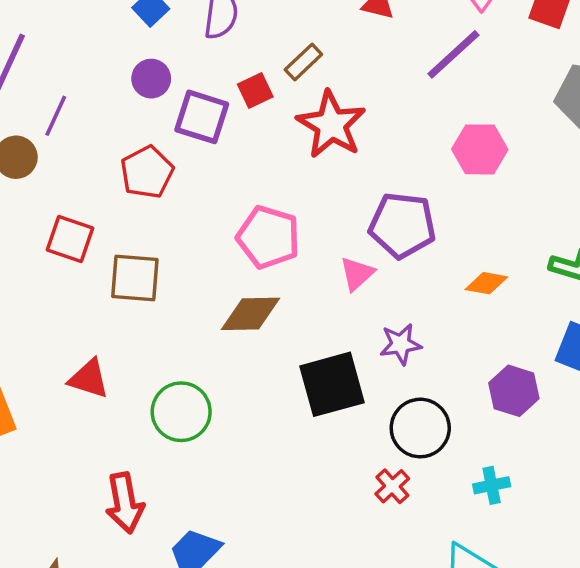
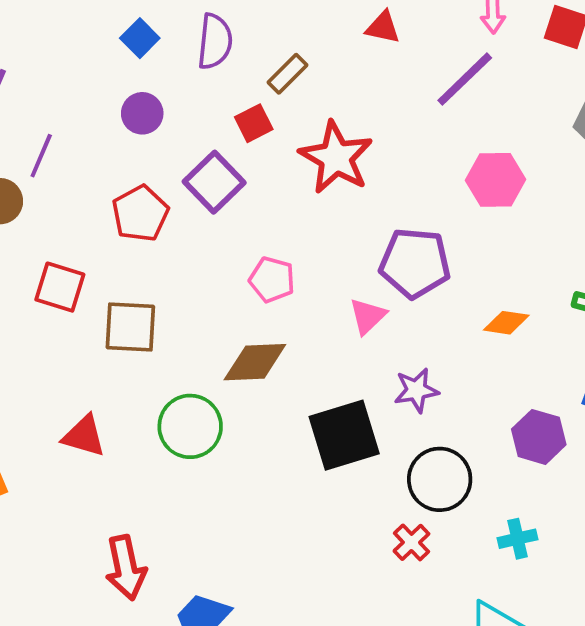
brown rectangle: (303, 62) -> (287, 74), moved
purple square: (202, 117) -> (214, 182), moved, turned 30
pink pentagon: (268, 237) -> (272, 280), size x0.7
green circle: (181, 412) -> (190, 426), moved

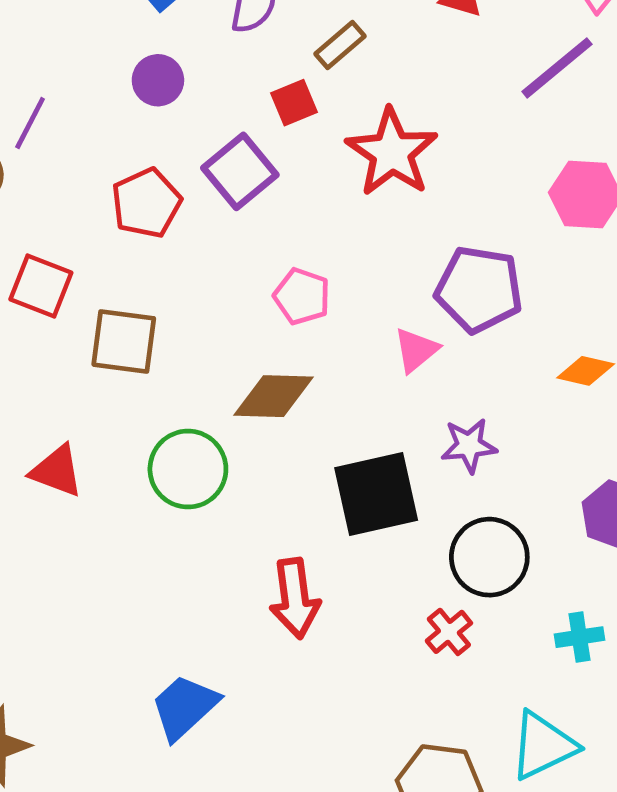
red arrow: (126, 568) -> (295, 598), moved

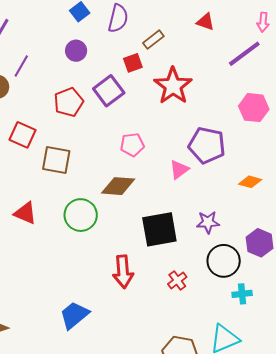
pink pentagon: (302, 296) -> (132, 145), turned -30
purple star: (469, 446) -> (208, 222), moved
black circle: (489, 557) -> (224, 261), moved
red cross: (449, 632) -> (177, 280), moved

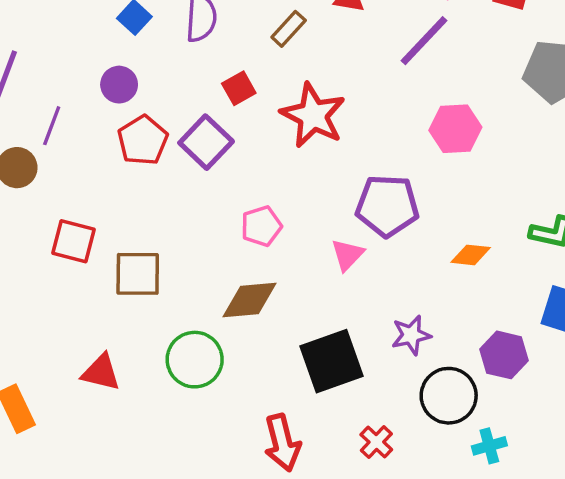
brown rectangle: (153, 40) -> (289, 29), moved
purple circle: (76, 51) -> (119, 85), moved
red pentagon: (69, 102) -> (143, 140), moved

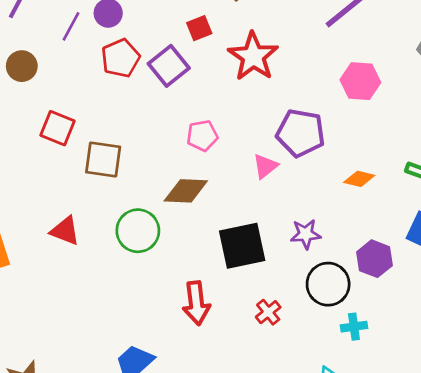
purple line: (52, 126) -> (71, 26), moved

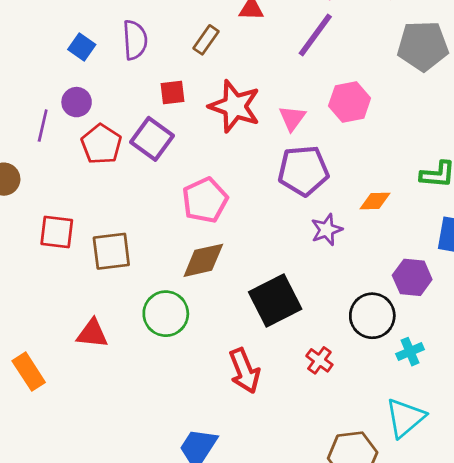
red square: (199, 28) -> (173, 92), turned 30
pink pentagon: (202, 136) -> (205, 200), size x1.4
pink triangle: (265, 166) -> (292, 118), moved
purple star: (306, 234) -> (327, 230), moved

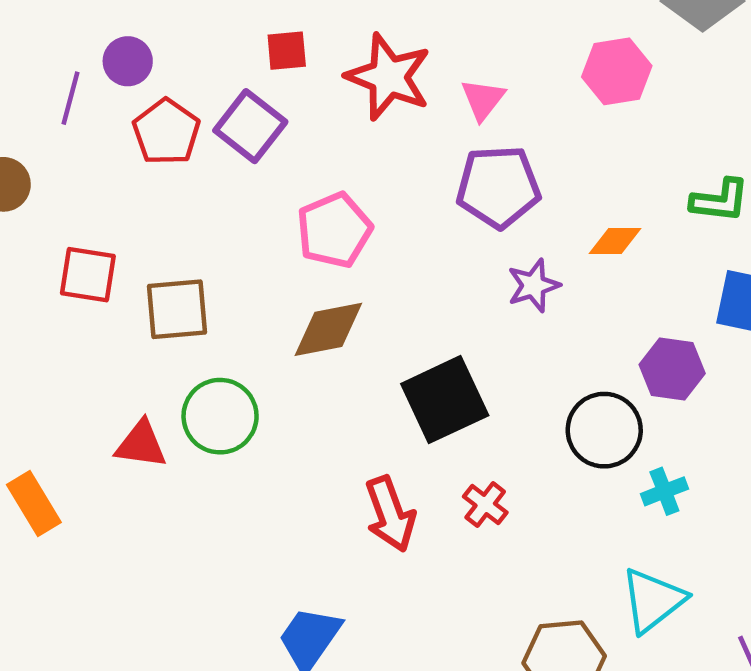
pink hexagon: (350, 102) -> (617, 71), moved
green circle: (166, 314) -> (220, 416), moved
red cross: (319, 360) -> (485, 504), moved

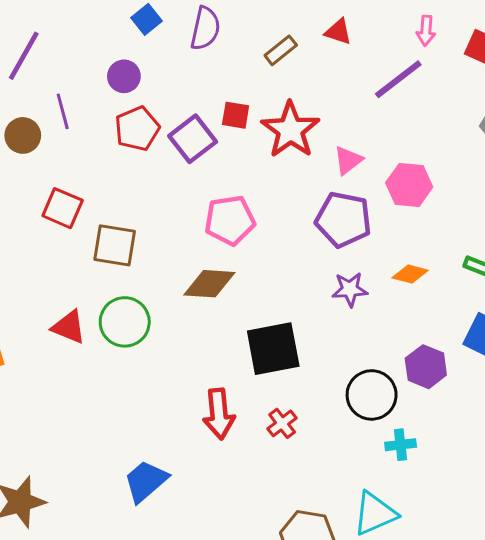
red square: (287, 51) -> (236, 115), moved
pink hexagon: (617, 71) -> (409, 185), moved
purple line: (70, 98) -> (63, 111), moved, turned -44

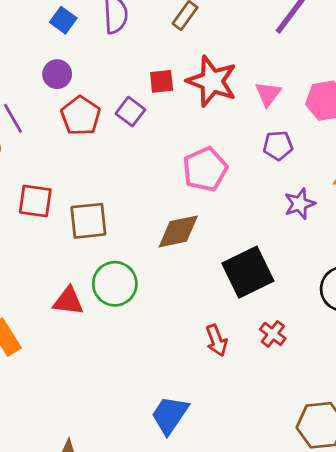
purple square: (193, 139) -> (130, 112), size x0.7
pink pentagon: (230, 220) -> (205, 169), moved
purple pentagon: (343, 220) -> (278, 146), size x0.6
red arrow: (219, 414) -> (217, 340), size x0.7

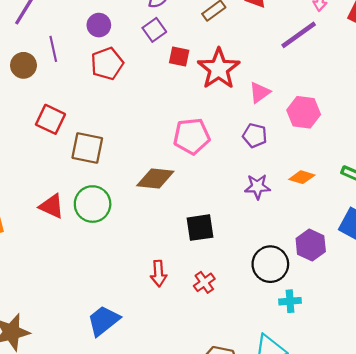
purple square: (130, 112) -> (154, 30), moved
black square: (248, 272) -> (200, 228), size x0.7

